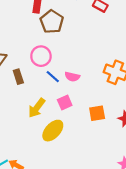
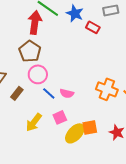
brown pentagon: (52, 22) -> (30, 51), moved
brown rectangle: (18, 77) -> (17, 93), turned 56
yellow ellipse: (53, 131) -> (75, 133), moved

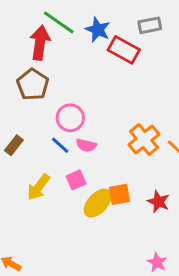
red rectangle: (93, 27) -> (124, 50), size x1.5
pink circle: (38, 74) -> (70, 118), moved
orange cross: (107, 89) -> (144, 139), turned 30

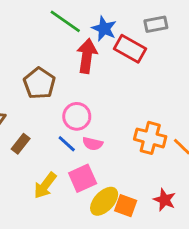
red arrow: (40, 43) -> (87, 56), moved
orange cross: (144, 139) -> (150, 138), turned -36
pink square: (76, 180) -> (83, 178), size x1.4
orange square: (119, 194) -> (126, 206), moved, turned 30

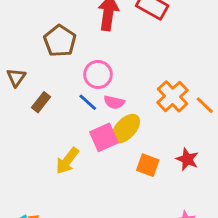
orange cross: (150, 138) -> (173, 96), turned 32
yellow arrow: (45, 185) -> (67, 161), moved
yellow ellipse: (104, 201) -> (126, 129), moved

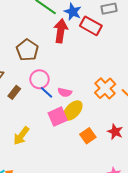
pink circle: (98, 74) -> (39, 79), moved
yellow arrow: (67, 161) -> (21, 136), moved
orange square: (148, 165) -> (88, 136), turned 35

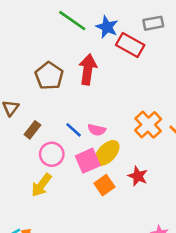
red arrow: (61, 31) -> (88, 69), moved
pink circle: (39, 79) -> (52, 154), moved
red star: (115, 132) -> (138, 176), moved
orange square: (88, 136) -> (104, 185), moved

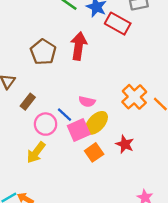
blue line: (74, 130) -> (64, 115), moved

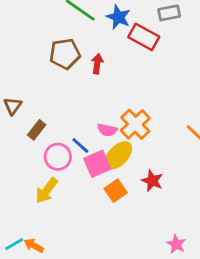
red arrow: (79, 46) -> (97, 64), size x0.6
brown pentagon: (43, 52) -> (65, 54), moved, turned 30
orange cross: (134, 97) -> (135, 124), moved

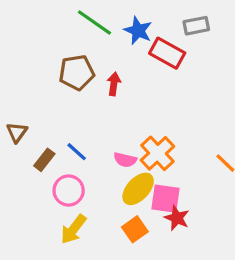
blue line: (80, 145) -> (77, 152), moved
pink square: (97, 164) -> (166, 199), moved, turned 32
yellow arrow: (46, 191) -> (73, 229), moved

